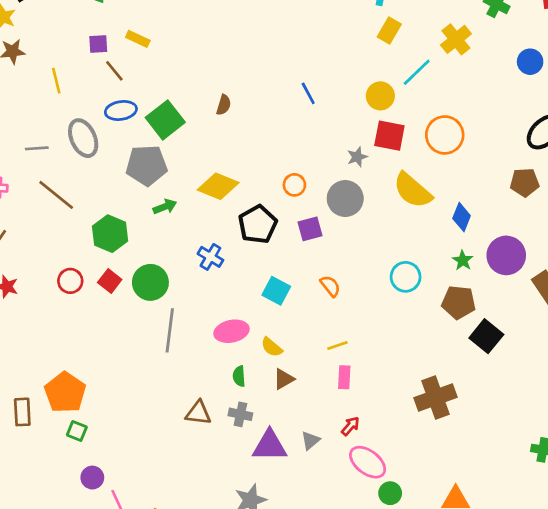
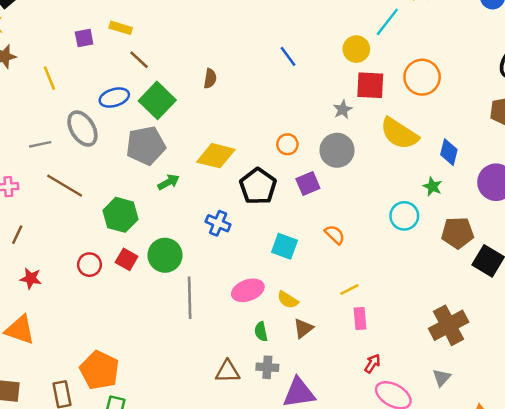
brown line: (114, 71) -> (139, 60), moved
green star: (463, 260) -> (432, 186), moved
gray triangle: (310, 440) -> (442, 378), moved

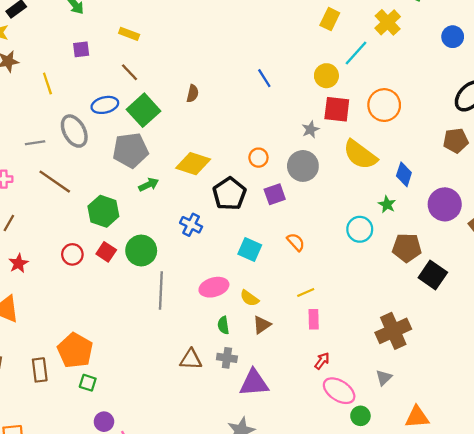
yellow rectangle: (121, 28) -> (129, 34), moved
red star: (31, 278) -> (18, 263), turned 30

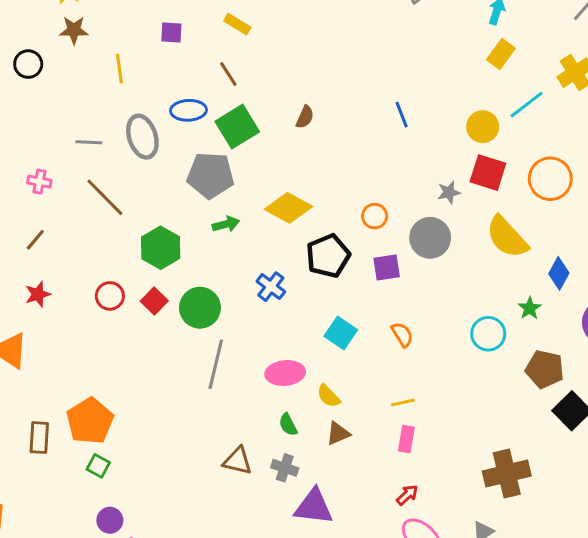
green semicircle: (223, 325) -> (288, 425), turned -30

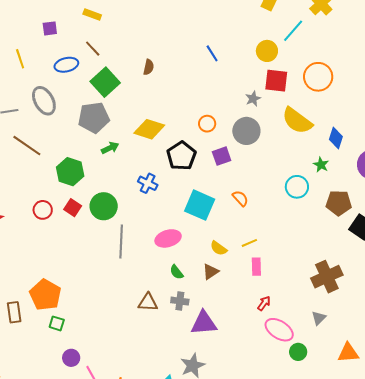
blue ellipse: (188, 110) -> (66, 65), moved
cyan square: (341, 333) -> (200, 205), size x1.4
yellow semicircle: (328, 396) -> (219, 248), moved

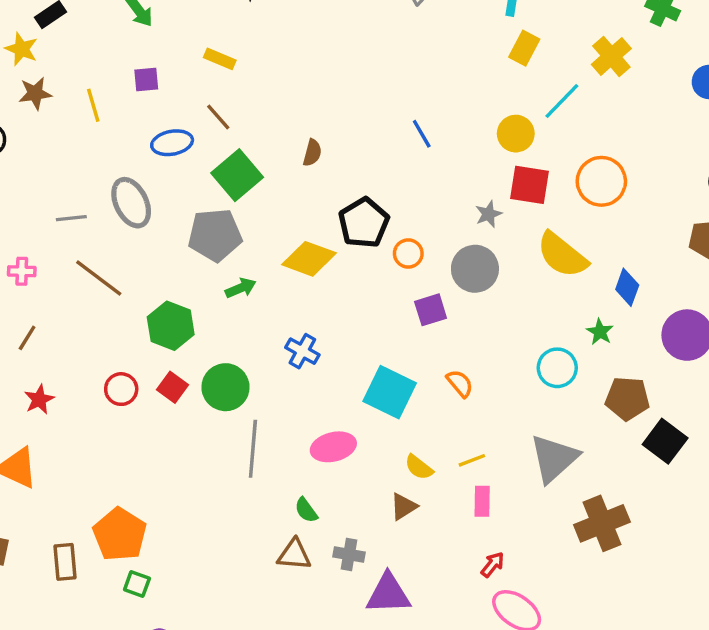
yellow line: (20, 59) -> (93, 105), moved
black pentagon: (181, 156) -> (364, 223), moved
green semicircle: (177, 272) -> (306, 510), moved
gray triangle: (319, 318) -> (554, 458), moved, size x2.0

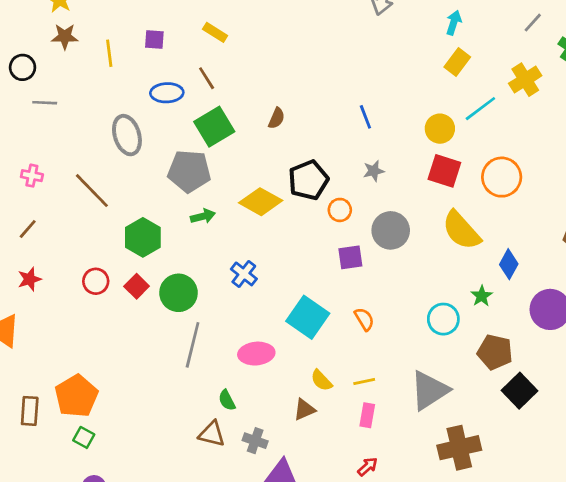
gray star: (489, 214) -> (374, 171), moved
gray line: (71, 218) -> (45, 103), moved

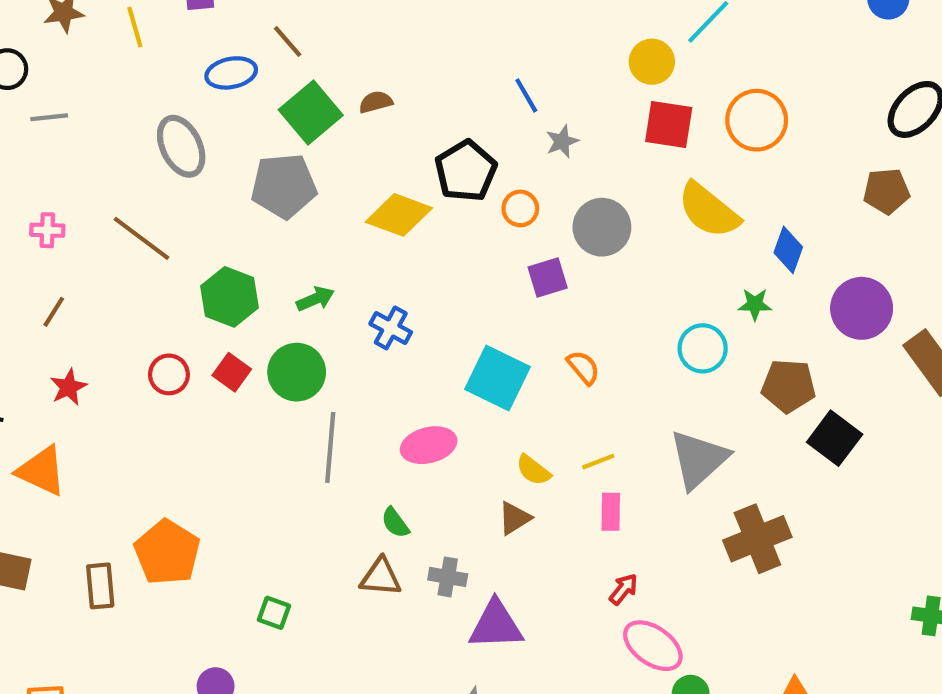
blue line: (365, 117) -> (526, 95), moved
brown semicircle: (277, 118) -> (376, 102), moved, turned -120
green arrow: (203, 216) -> (315, 299), moved
green star: (482, 296) -> (755, 304), turned -30
green square: (84, 437) -> (274, 613), moved

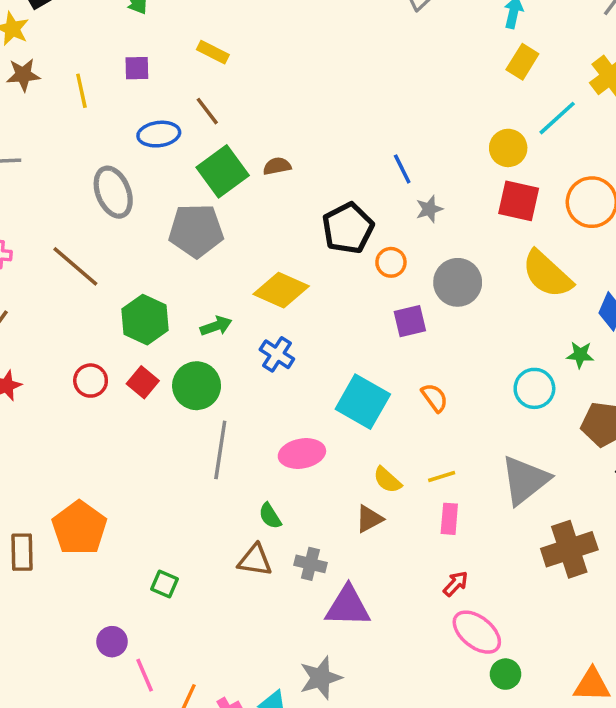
yellow diamond: (399, 215) -> (281, 290), moved

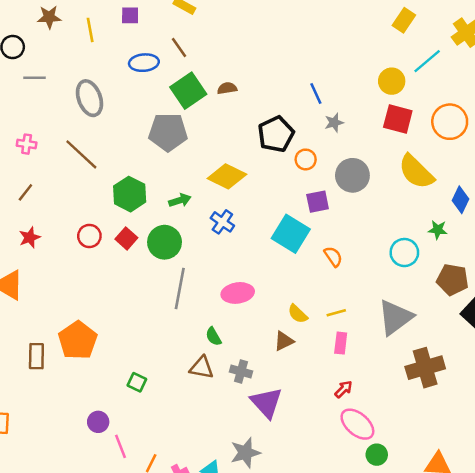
gray ellipse: (113, 192) -> (89, 98), moved
cyan square: (363, 402) -> (291, 234), moved
purple triangle: (348, 606) -> (266, 403), turned 44

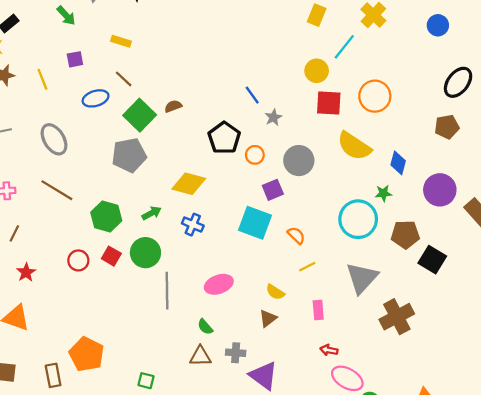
cyan circle: (404, 253) -> (358, 219), size x1.5
yellow line: (336, 313) -> (307, 267), moved
red arrow: (344, 389) -> (329, 350), turned -112

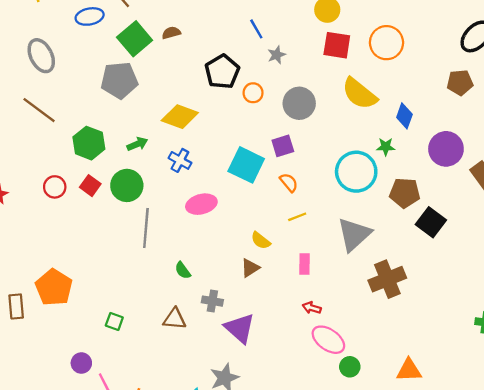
purple square: (273, 190) -> (283, 146), moved
pink ellipse: (219, 284) -> (201, 204), moved
brown triangle: (200, 356) -> (175, 319), moved

